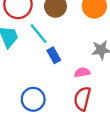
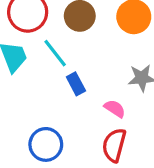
pink semicircle: (82, 72) -> (115, 109), turned 42

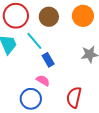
pink semicircle: (115, 109) -> (43, 81), moved

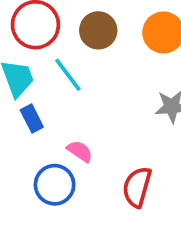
blue rectangle: (48, 60) -> (32, 118), moved

